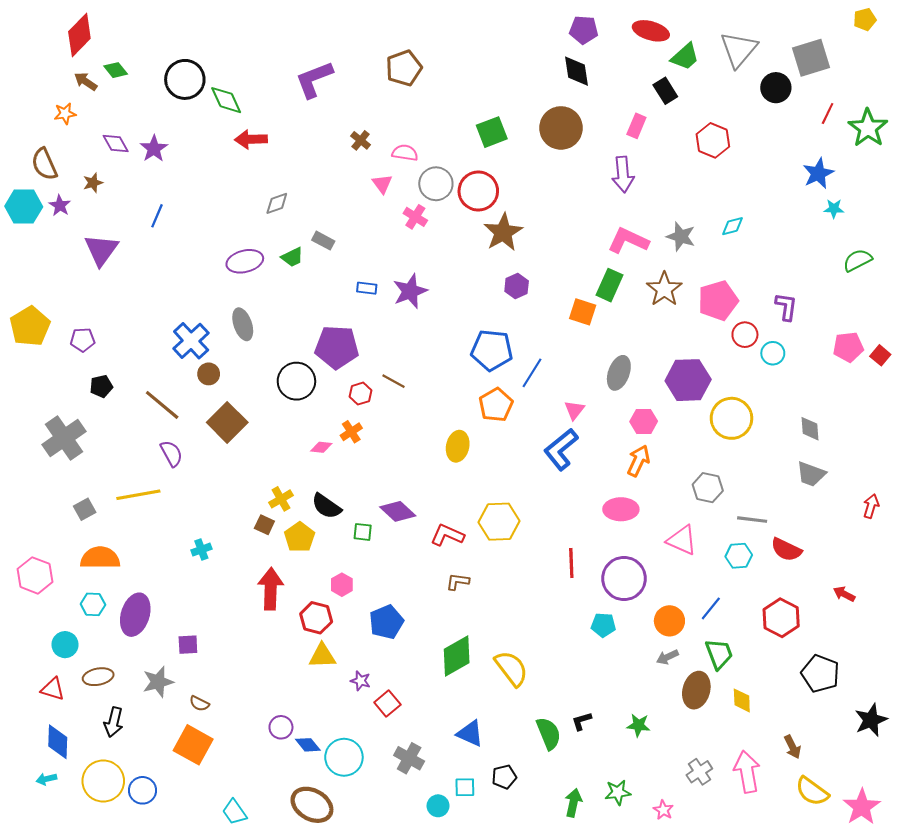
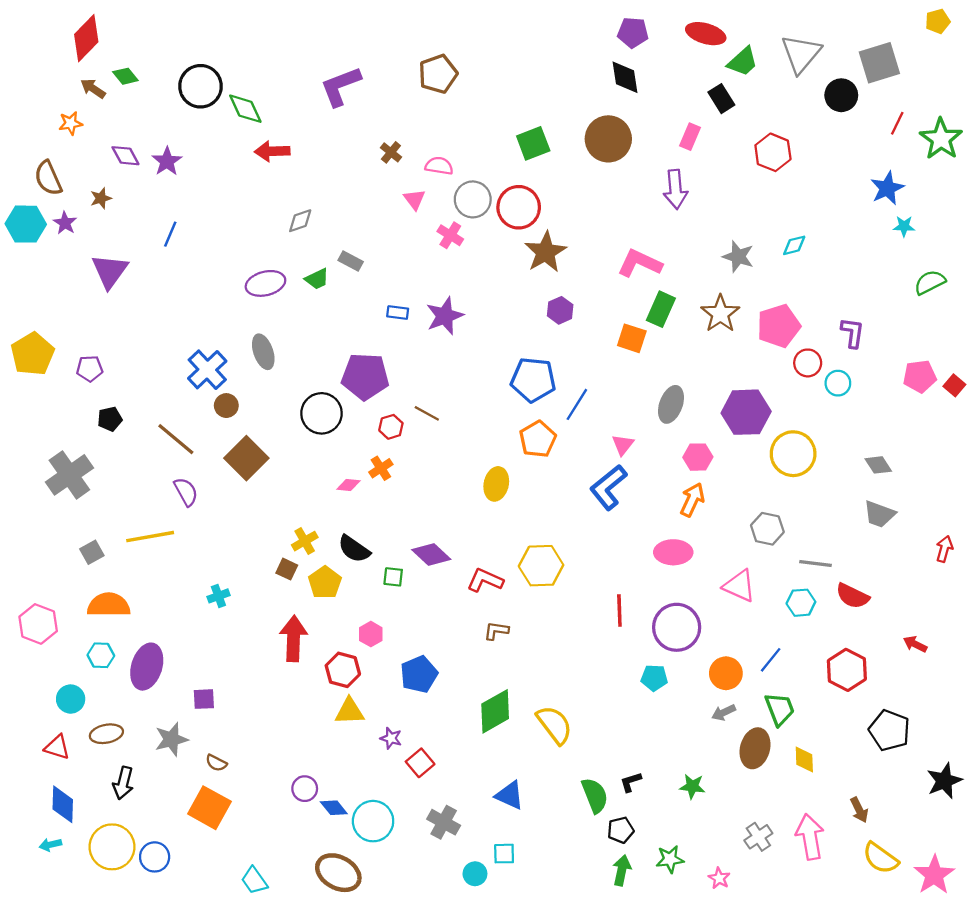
pink L-shape: (628, 241) -> (640, 263), moved
gray diamond: (810, 429) -> (878, 465), turned -30
black pentagon: (504, 777) -> (621, 830), moved

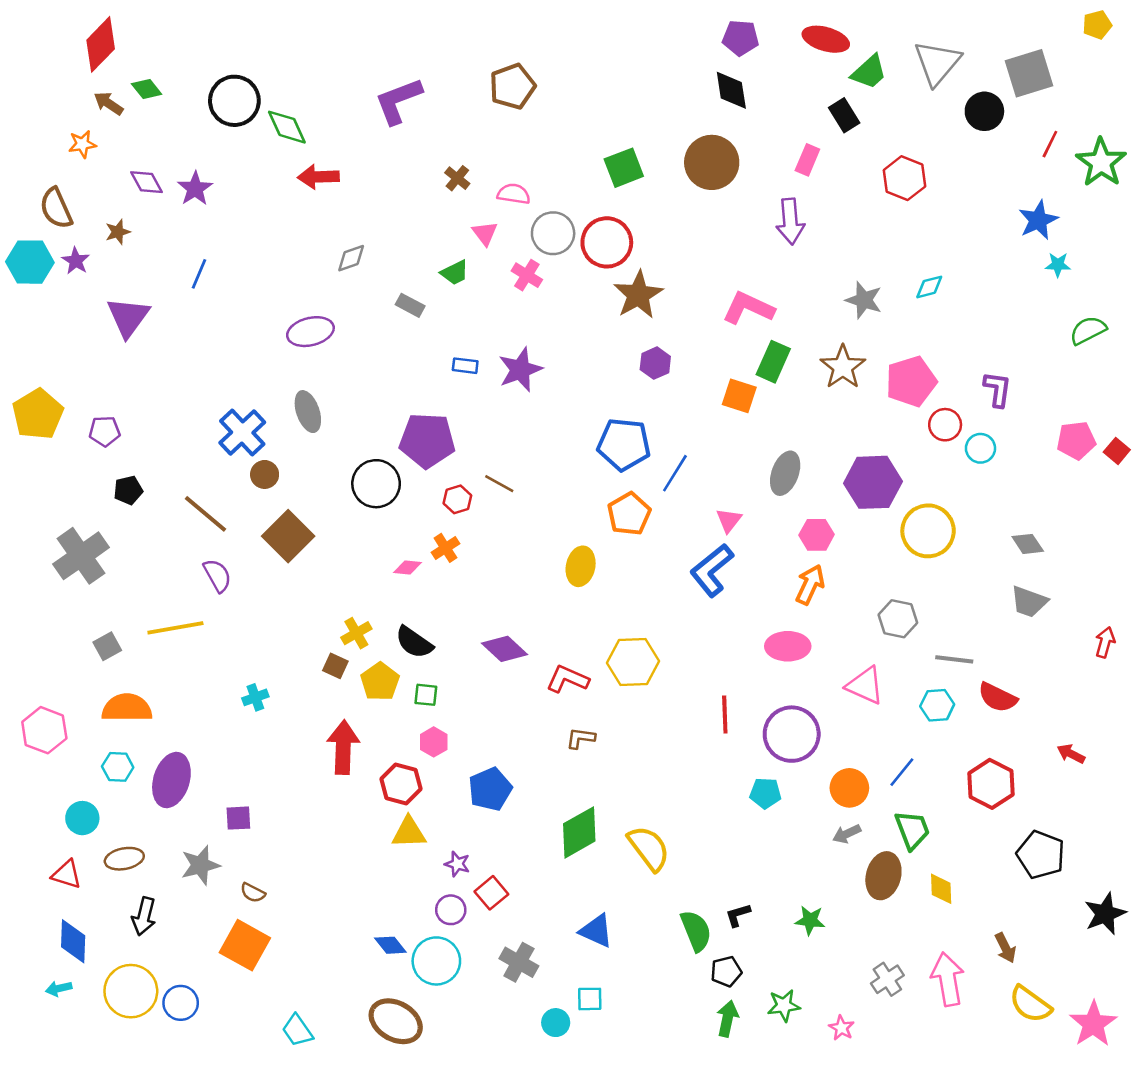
green trapezoid: (317, 279) -> (455, 273), moved
green square: (393, 577) -> (426, 695), moved
purple circle: (305, 789) -> (451, 910), moved

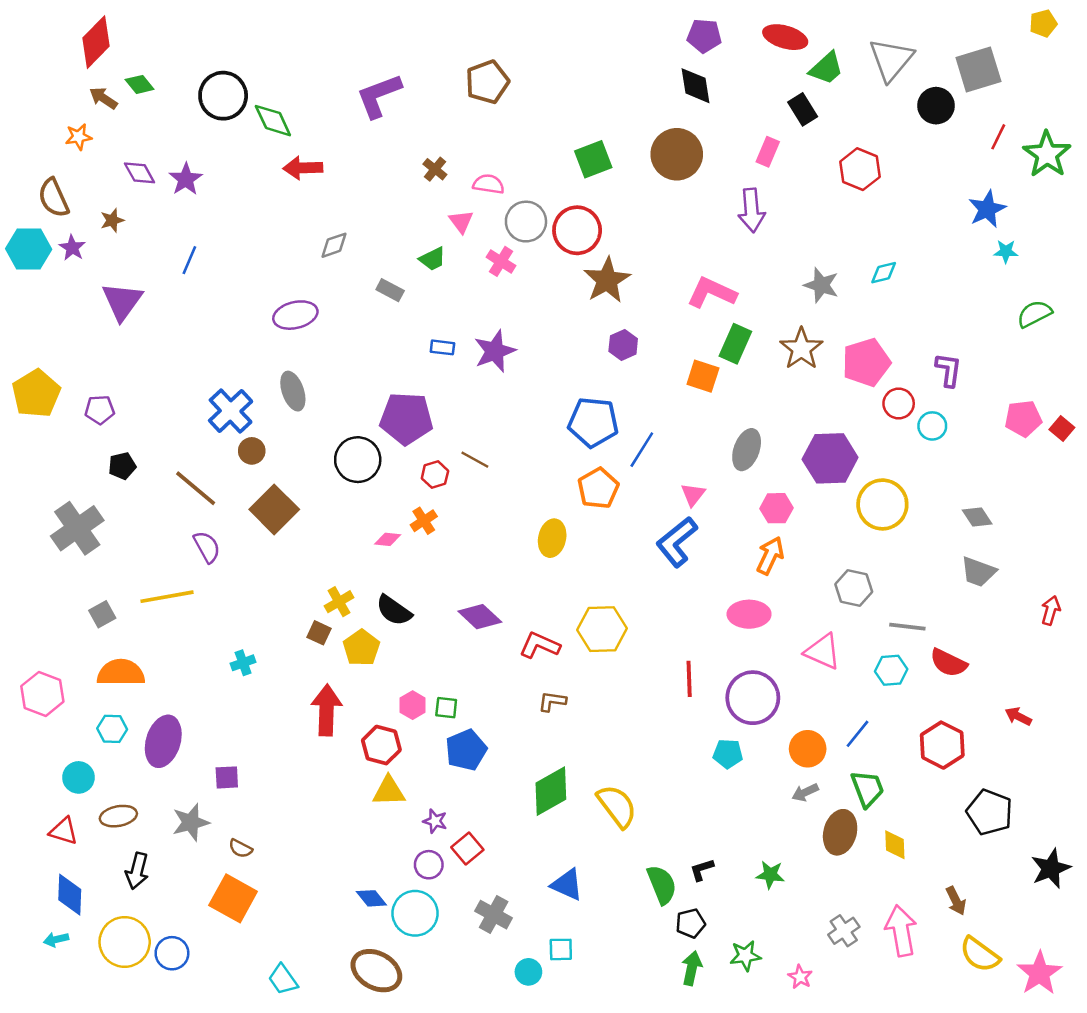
green square: (426, 695) -> (446, 708), moved

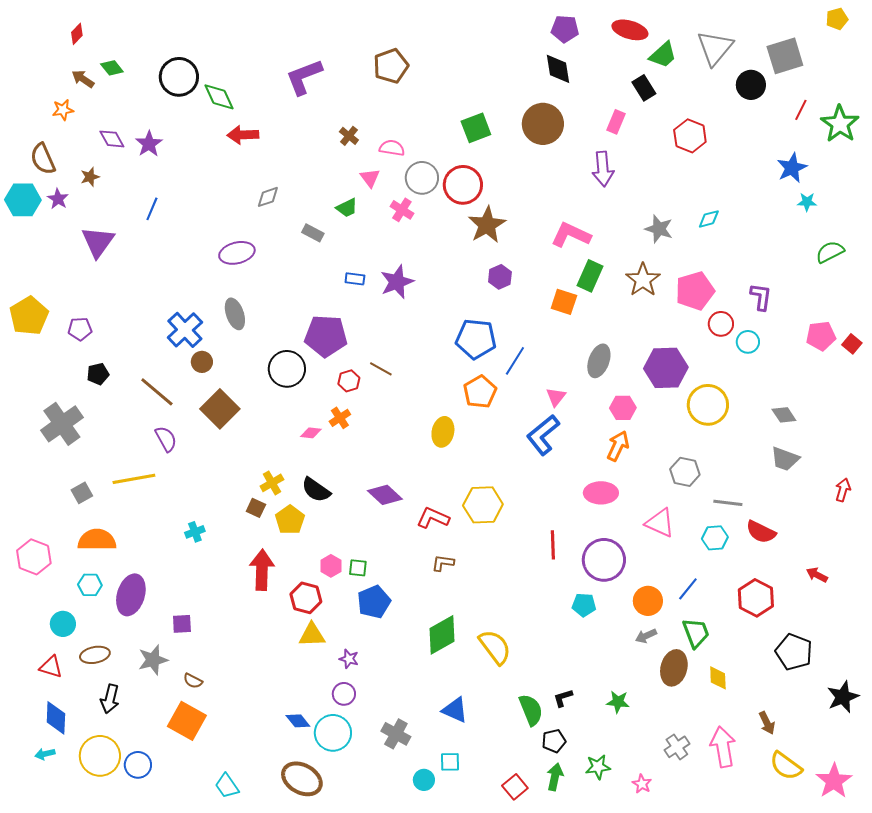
red diamond: (96, 42) -> (77, 34), size x0.5
red square: (467, 848) -> (515, 787), moved

